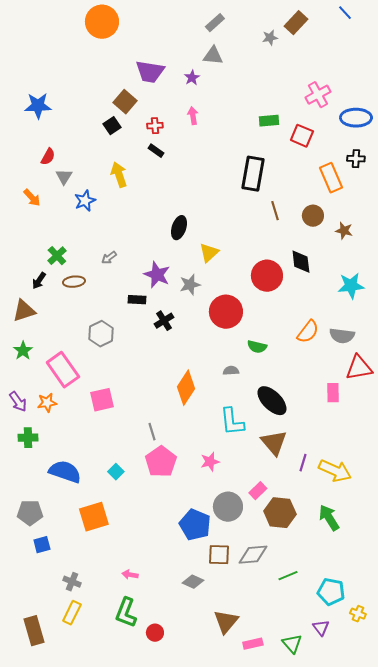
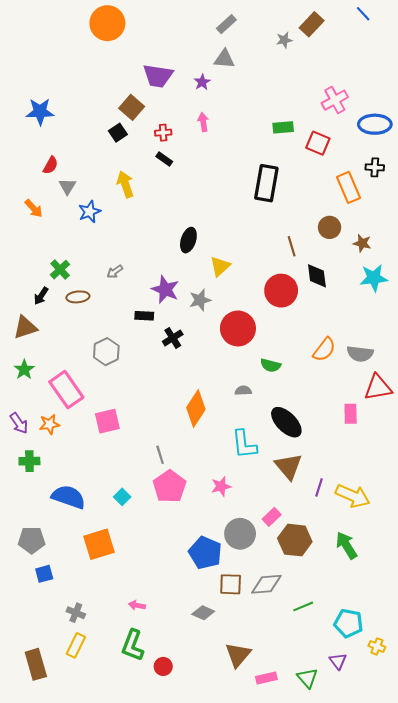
brown line: (275, 211) -> (292, 246), moved
cyan star: (351, 286) -> (374, 278), moved

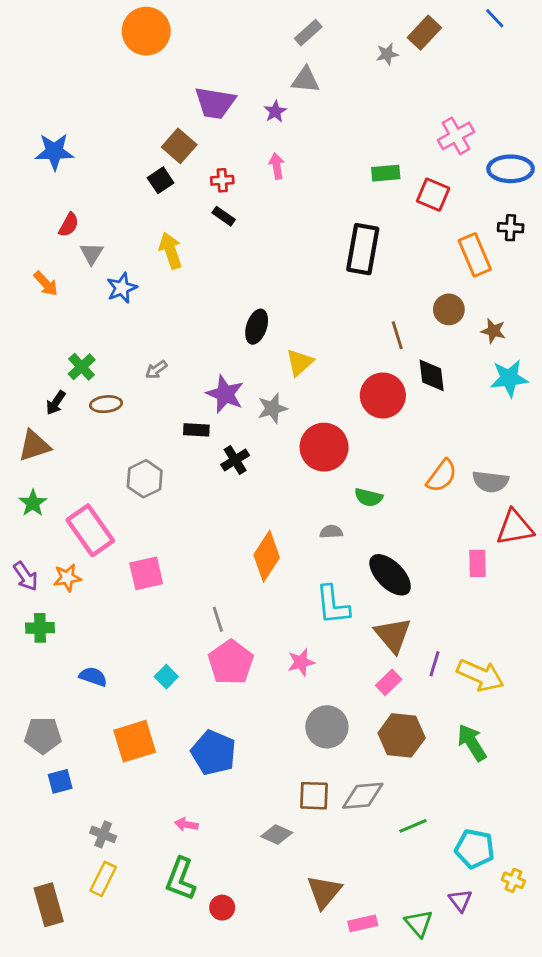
blue semicircle: (68, 497) -> (93, 677), size x0.6
pink rectangle: (272, 517) -> (389, 682), moved
blue pentagon: (205, 553) -> (214, 753), moved

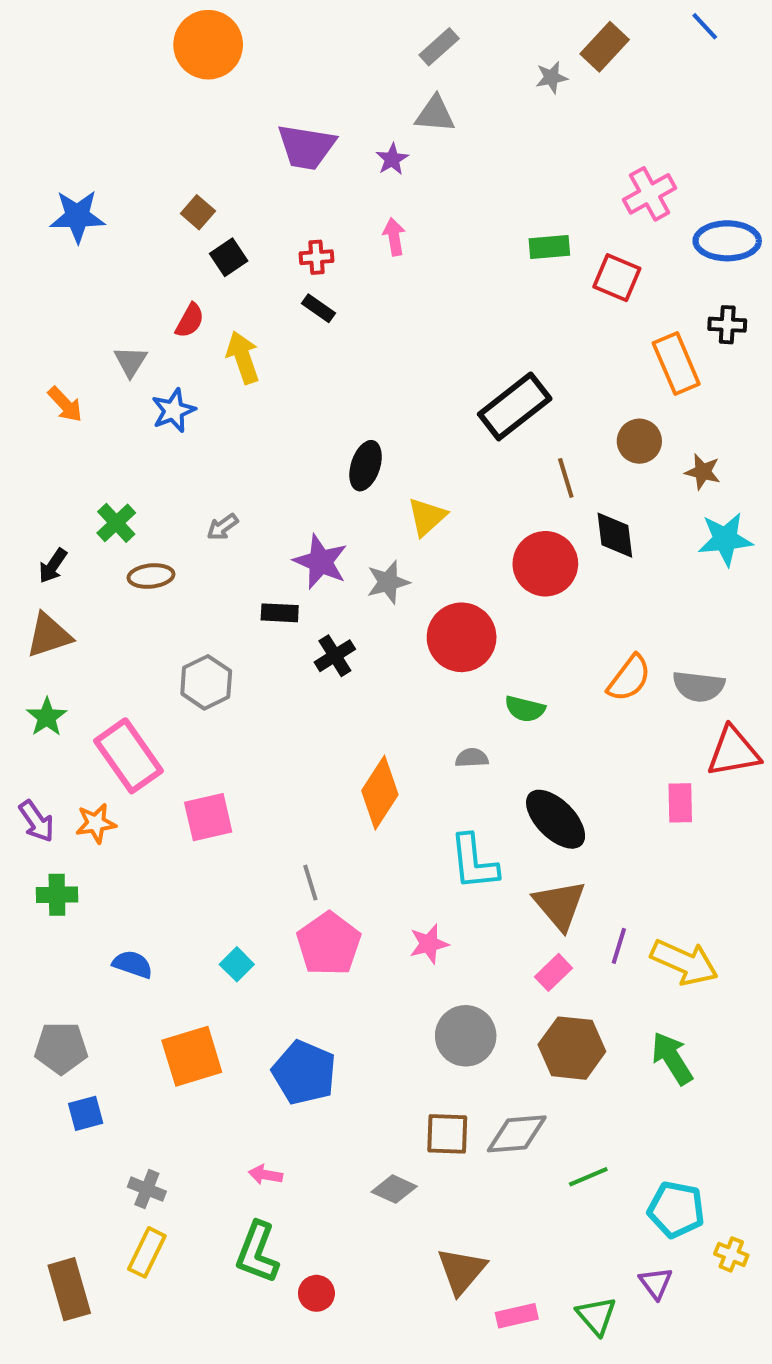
brown square: (179, 146) -> (198, 212), moved, size x0.7
red semicircle: (69, 225) -> (190, 321), moved
black rectangle: (363, 249) -> (515, 406), moved, turned 42
black arrow: (56, 403) -> (53, 566), moved

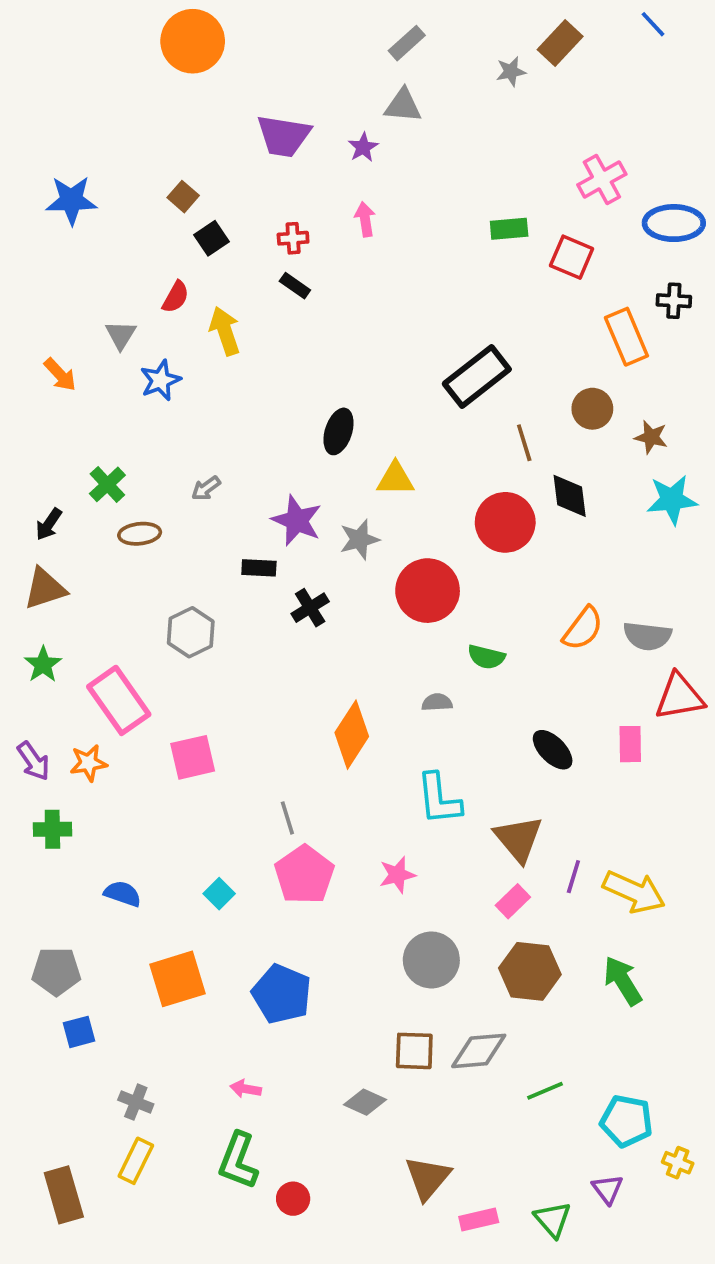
yellow triangle: (427, 517) -> (395, 479), turned 42
black ellipse: (556, 819) -> (553, 750), moved, size x0.7

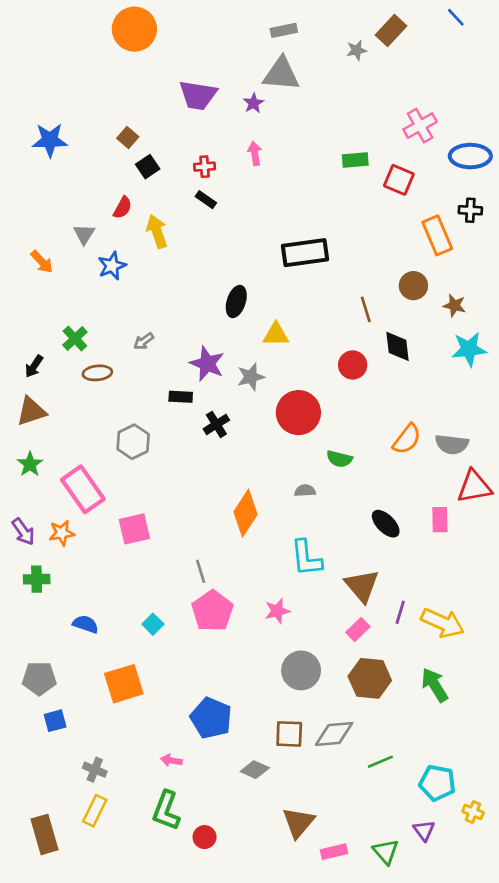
gray rectangle: (407, 43) -> (284, 30), turned 30
gray triangle: (403, 106) -> (281, 74), size x1.4
black rectangle: (477, 377) -> (305, 253), moved, turned 30
red circle: (505, 522) -> (353, 365), size x0.7
blue pentagon: (282, 994) -> (211, 718), moved

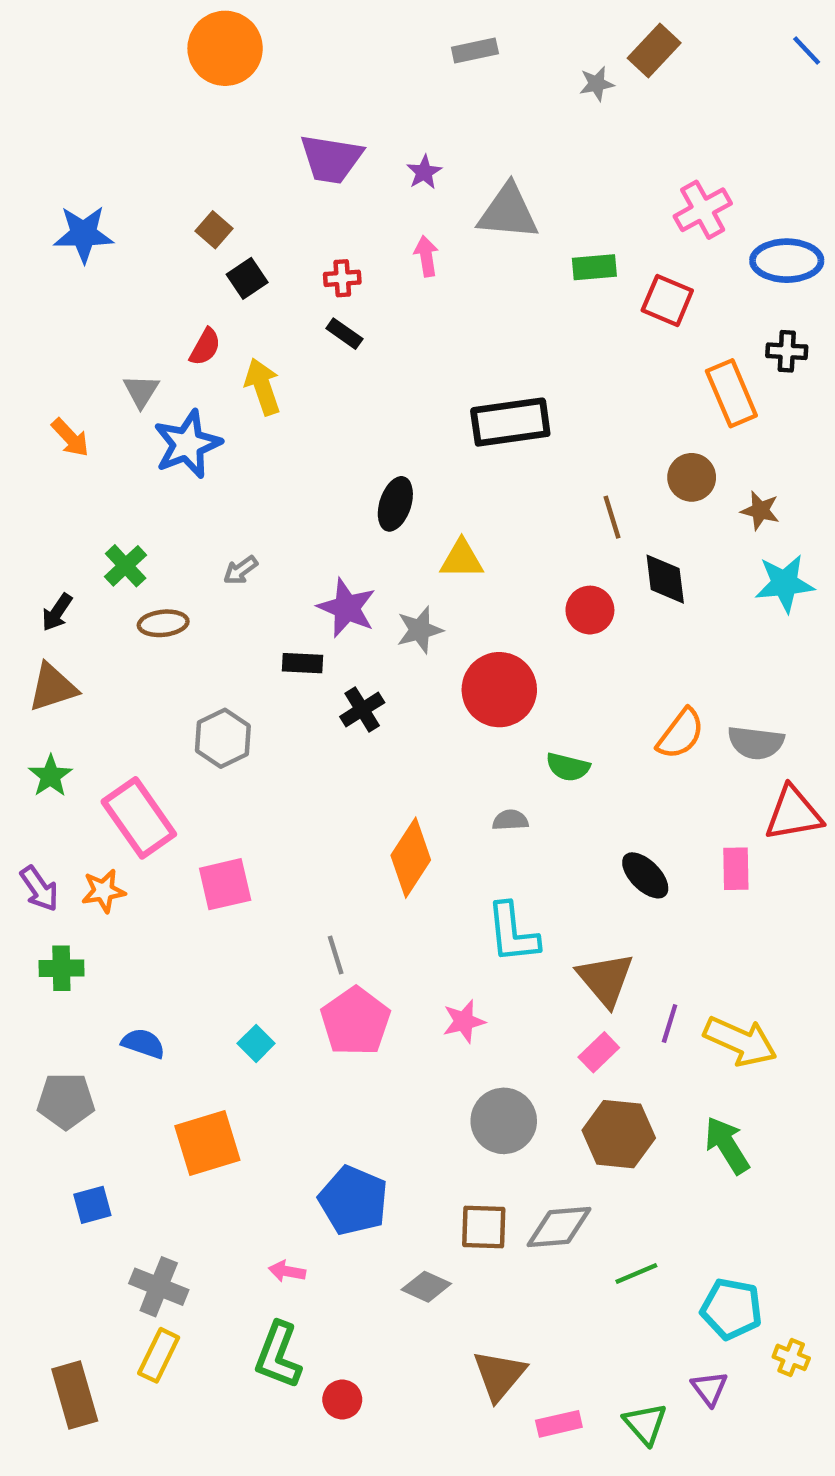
blue line: (456, 17) -> (807, 51), moved
gray triangle: (281, 74) -> (508, 212), moved
blue star: (112, 266) -> (187, 444), size x1.4
gray pentagon: (39, 678) -> (66, 1101), moved
gray cross: (95, 770) -> (159, 1287), size x1.4

